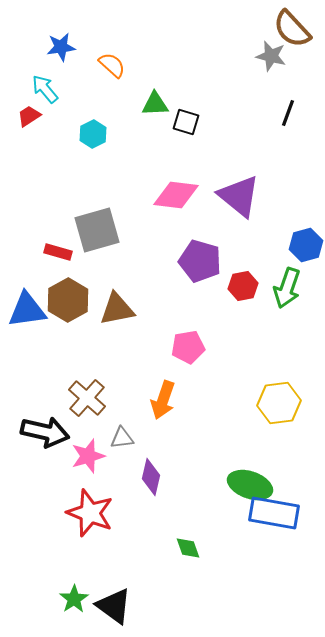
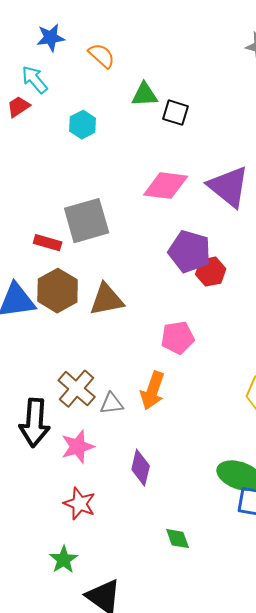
red hexagon: (243, 286) -> (211, 272), moved
black arrow: (45, 432) -> (35, 423), turned 81
gray triangle: (122, 438) -> (112, 404), moved
red star: (90, 513) -> (80, 504), size x0.7
green star: (74, 599) -> (64, 560), moved

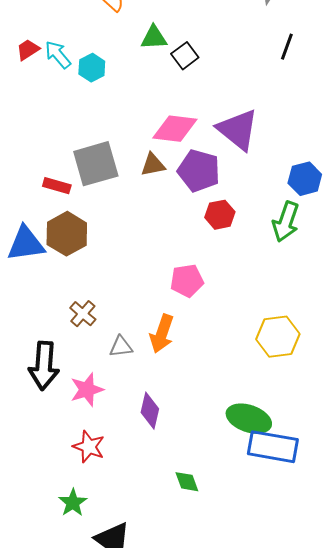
cyan arrow: (35, 80) -> (58, 55), moved
black square: (176, 113) -> (185, 56), turned 36
purple pentagon: (190, 252) -> (199, 171), moved
brown triangle: (107, 300) -> (153, 165), moved, size x0.7
brown cross: (77, 389) -> (83, 314), moved, size x0.7

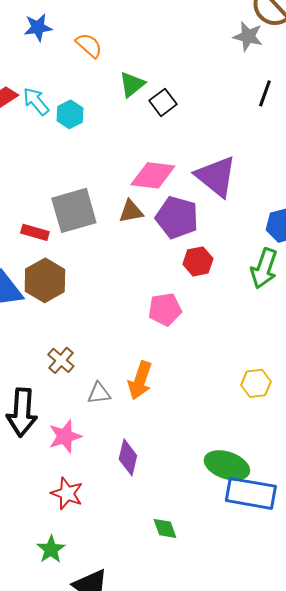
green triangle: (154, 38) -> (132, 84), turned -36
pink pentagon: (187, 281) -> (165, 309), moved
yellow hexagon: (278, 337) -> (256, 383), size x0.7

